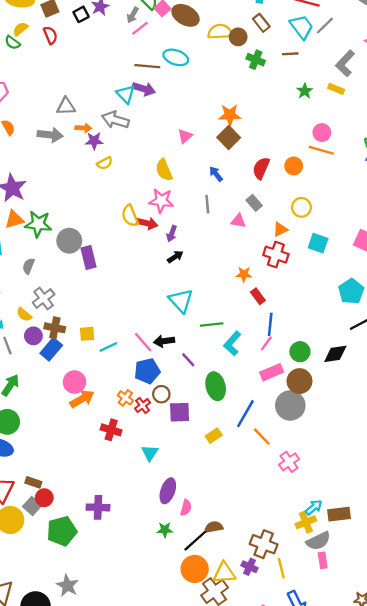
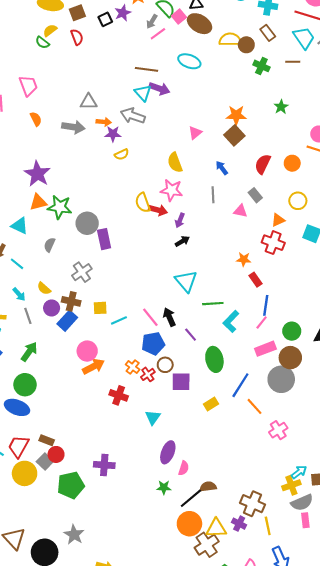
brown line: (147, 66) -> (147, 69), moved
green star: (305, 91) -> (281, 107), moved
gray cross: (44, 298) -> (82, 272), moved
black arrow: (164, 341) -> (169, 317), turned 72

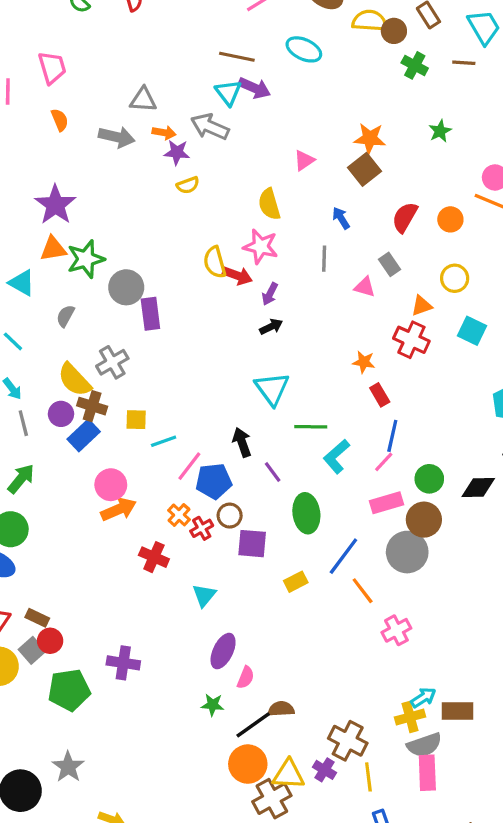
green star: (60, 207) -> (86, 259), turned -30
yellow semicircle: (44, 288) -> (74, 380), moved, size x1.6
pink line: (150, 317) -> (189, 466), moved, turned 72
pink rectangle: (305, 520) -> (427, 773), size x1.5

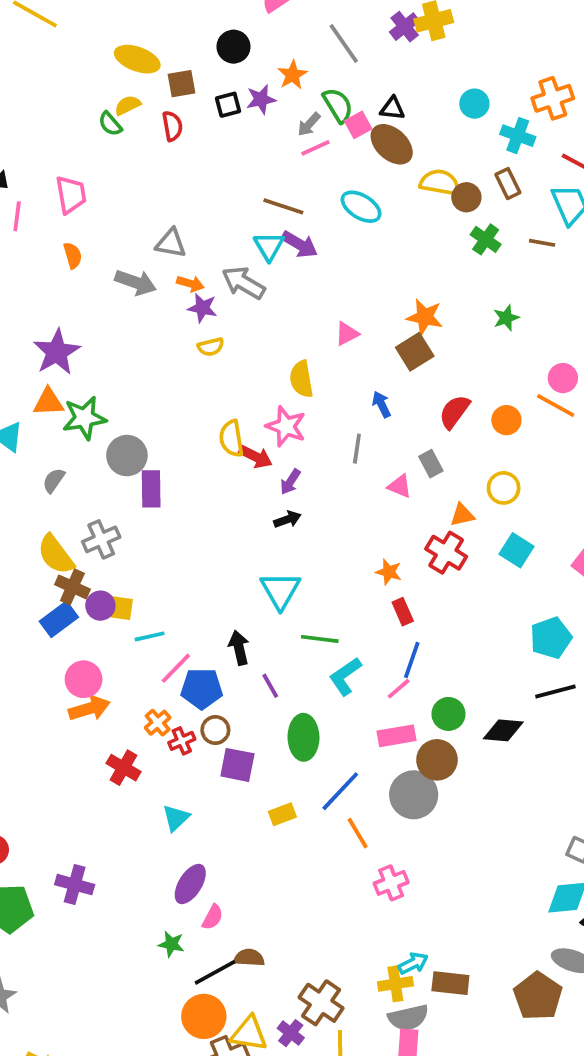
purple circle: (61, 414) -> (100, 606), moved

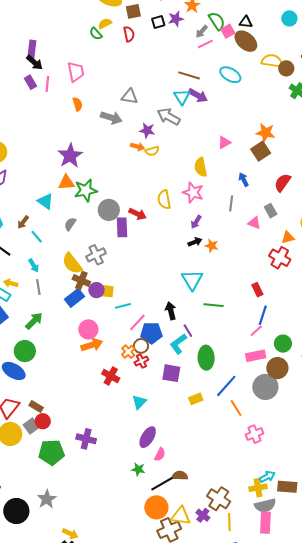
orange arrow: (190, 284) -> (137, 147), moved
red arrow: (256, 457) -> (138, 214), moved
orange star: (389, 572) -> (212, 246), moved
cyan L-shape: (345, 676) -> (178, 344), moved
brown circle: (215, 730) -> (141, 346), moved

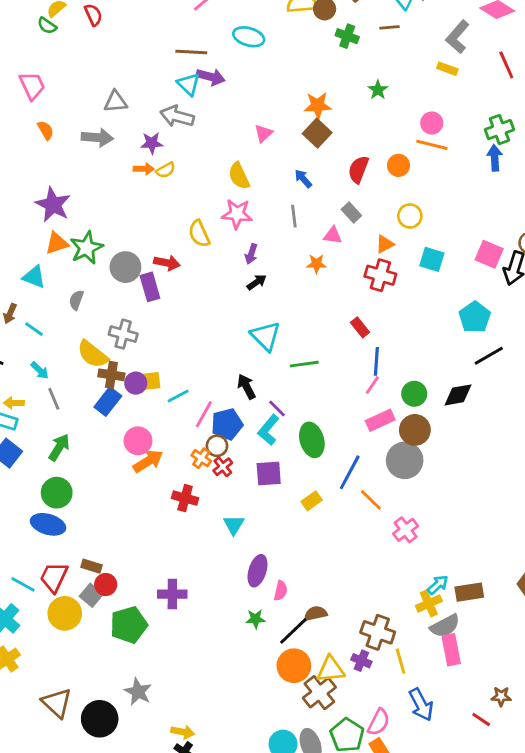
orange star: (212, 246) -> (316, 264), moved
gray cross: (96, 255) -> (123, 334), turned -36

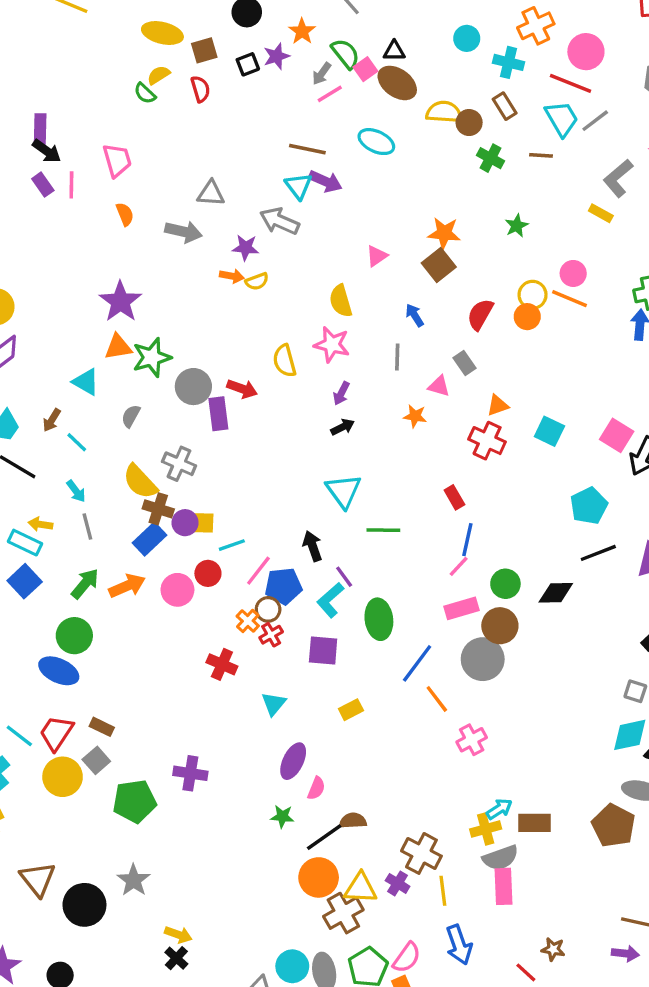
yellow circle: (410, 216) -> (533, 295), moved
orange arrow: (148, 461) -> (127, 586), moved
yellow rectangle: (312, 501) -> (351, 710), moved
red circle: (106, 585) -> (208, 573), moved

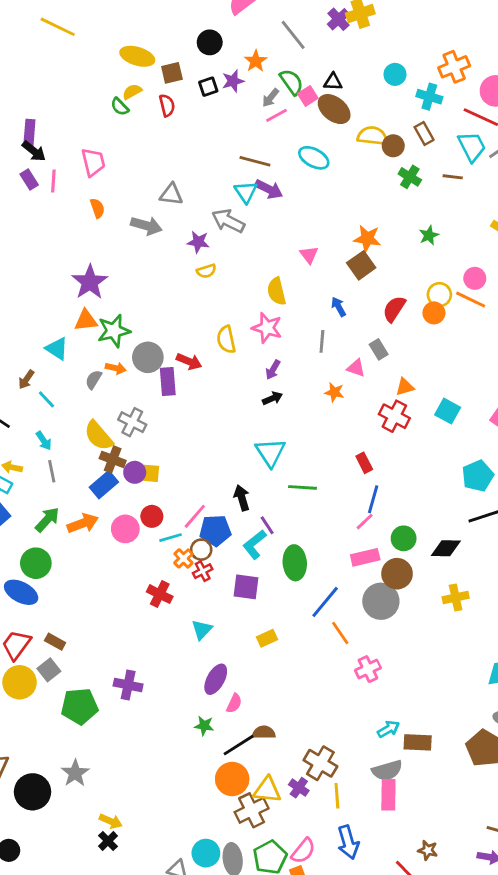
pink triangle: (377, 256) -> (309, 255), turned -36
orange arrow: (232, 276) -> (116, 368), moved
cyan line: (232, 545) -> (171, 538), moved
yellow cross: (486, 829) -> (456, 597), moved

